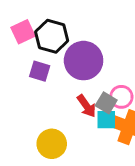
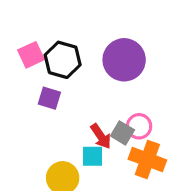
purple circle: (84, 61) -> (124, 60), moved
cyan square: (106, 120) -> (93, 156), moved

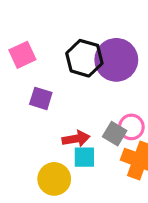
black hexagon: (63, 60) -> (84, 58), moved
red arrow: (101, 136) -> (76, 139), moved, turned -65

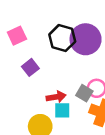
purple square: (41, 98) -> (30, 67), turned 35

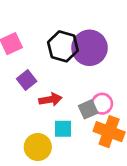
gray square: (84, 93) -> (88, 109), turned 35
red arrow: (56, 97) -> (50, 99), moved

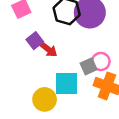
red arrow: (50, 99) -> (48, 49), moved, turned 48
cyan square: (63, 129) -> (67, 83), size x1.5

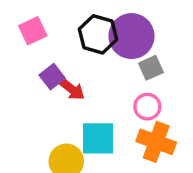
gray square: (89, 66) -> (151, 68), moved

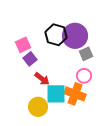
pink square: (33, 31) -> (23, 45), moved
red arrow: (72, 89) -> (42, 79), moved
orange cross: (156, 142) -> (75, 94), moved

